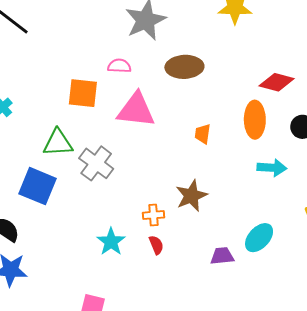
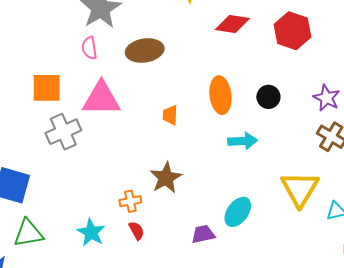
pink semicircle: (119, 66) -> (89, 48), moved, turned -95
red diamond: (277, 82) -> (232, 24), moved
green triangle: (58, 143) -> (28, 233), moved
gray cross: (96, 163) -> (63, 132), moved, turned 36

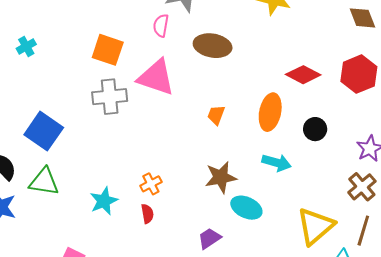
red diamond: (232, 24) -> (303, 75), moved
brown star: (166, 178) -> (221, 177), moved
orange cross: (130, 201) -> (151, 184), turned -35
cyan ellipse: (238, 212) -> (246, 208), moved, turned 60
purple trapezoid: (203, 234) -> (209, 238), turned -40

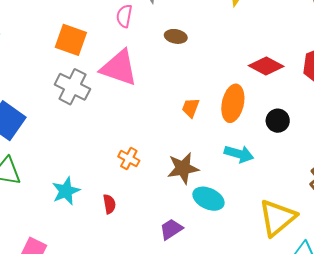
brown ellipse: (213, 46) -> (176, 36), size x0.6
gray cross: (110, 97) -> (72, 87), turned 32
orange trapezoid: (216, 115) -> (191, 108), moved
orange cross: (151, 184) -> (129, 159), moved, turned -35

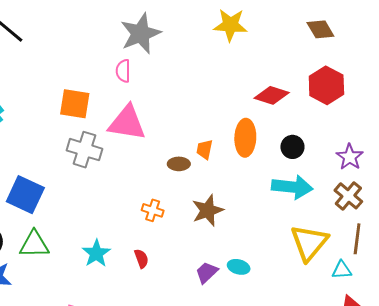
brown ellipse: (176, 36) -> (179, 164), moved
cyan arrow: (239, 154) -> (292, 187), moved, size x1.4
cyan ellipse: (208, 199) -> (239, 267), moved, size x0.7

